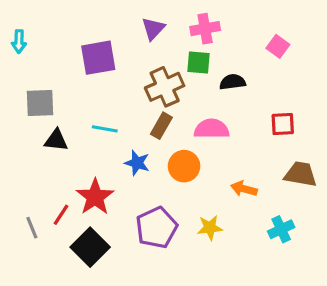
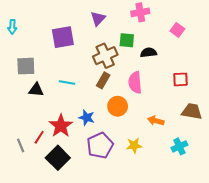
pink cross: (205, 29) -> (140, 12), moved
pink semicircle: (212, 129) -> (135, 83), turned -95
blue star: (137, 163) -> (87, 118), moved

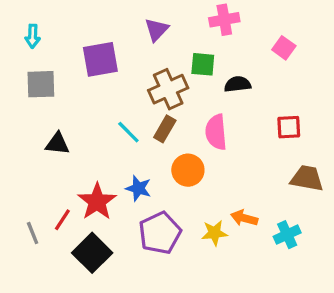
cyan arrow: (12, 27) -> (33, 36), moved
gray square: (26, 66) -> (41, 84), moved
cyan line: (67, 83) -> (128, 132), moved, turned 35
orange arrow: (156, 121) -> (244, 218), moved

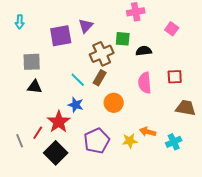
purple triangle: (157, 30) -> (86, 26), moved
gray square: (41, 84) -> (32, 62), moved
pink semicircle: (216, 132) -> (145, 83), moved
blue star: (138, 188) -> (76, 105), moved

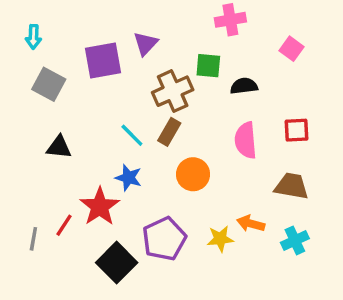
gray square: (32, 62) -> (49, 84), moved, turned 30
brown trapezoid: (186, 108) -> (291, 186), moved
gray line: (20, 141) -> (33, 239), turned 32
black square: (56, 153) -> (117, 263), moved

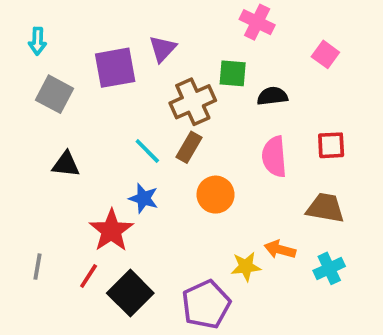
pink cross: (230, 20) -> (257, 22), turned 36
red line: (64, 225) -> (89, 276), moved
purple pentagon: (164, 239) -> (206, 304), moved

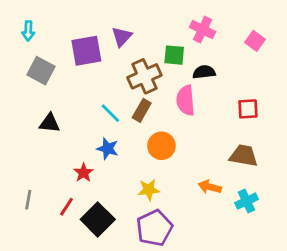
pink cross: (257, 22) -> (203, 30), moved
pink square: (325, 54) -> (255, 41), moved
pink semicircle: (274, 157) -> (186, 100), moved
red star: (111, 231) -> (84, 173), size x0.6
yellow star: (246, 267) -> (149, 190), moved

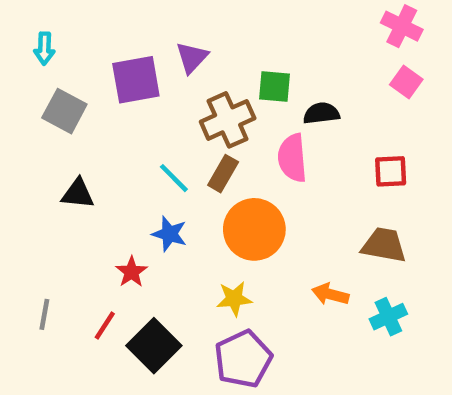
pink cross: (203, 30) -> (402, 26), moved
pink square: (255, 41) -> (406, 82), moved
orange circle: (161, 146) -> (254, 229), size x1.4

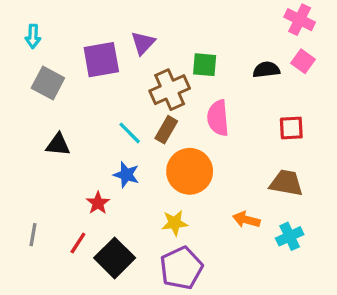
black semicircle: (321, 113) -> (266, 70), moved

